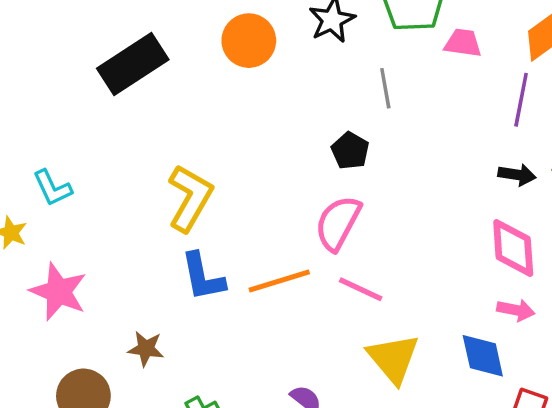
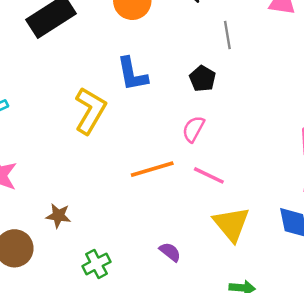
pink semicircle: (338, 223) -> (193, 129), size x0.7
blue L-shape: (203, 277) -> (132, 74), moved

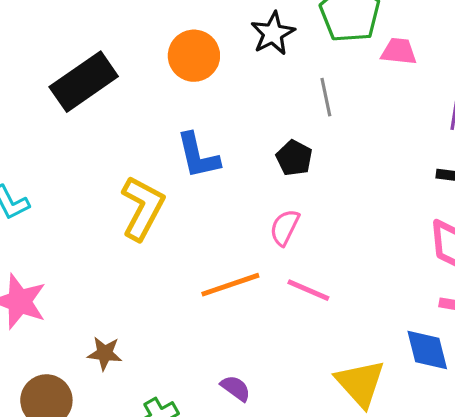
yellow triangle: (231, 224) -> (360, 383), moved
purple semicircle: (170, 252) -> (236, 388), moved

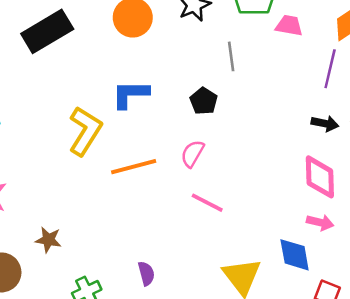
blue L-shape: (198, 156) -> (130, 94), turned 99
orange line: (230, 285) -> (134, 167), moved
purple semicircle: (236, 388) -> (146, 273), turned 35

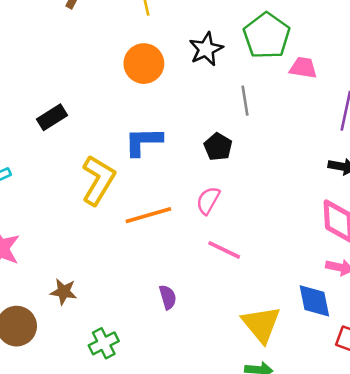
black rectangle: (47, 31) -> (52, 117), moved, size x0.6
purple semicircle: (146, 273) -> (168, 297), moved

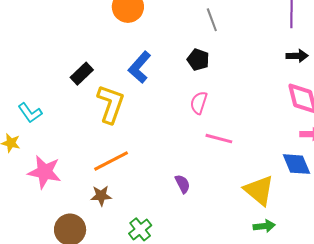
black rectangle: (52, 117) -> (82, 74), moved
blue L-shape: (143, 142) -> (140, 67), turned -36
orange line: (148, 215) -> (111, 161), moved

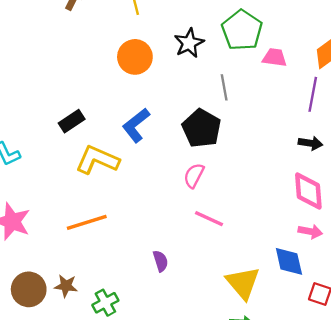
black pentagon: (198, 60) -> (202, 128), size x1.6
yellow L-shape: (111, 104) -> (97, 160), turned -96
brown star: (101, 196) -> (66, 286), moved

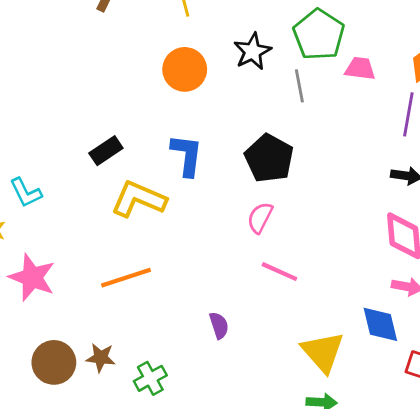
gray line: (224, 87) -> (299, 86), moved
blue L-shape: (136, 125) -> (187, 155), turned 136

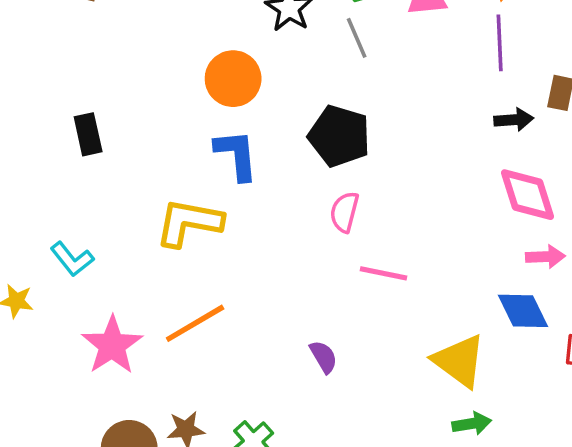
orange circle: (185, 69) -> (233, 79), moved
black rectangle: (106, 151) -> (88, 134), moved, turned -56
cyan L-shape: (26, 193) -> (72, 259), moved
pink star: (32, 277) -> (112, 345), moved, turned 30

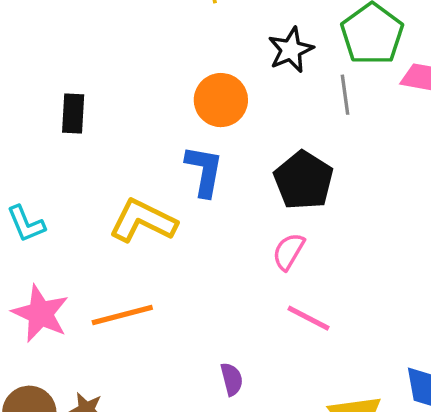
pink star: (112, 345) -> (40, 314), turned -30

